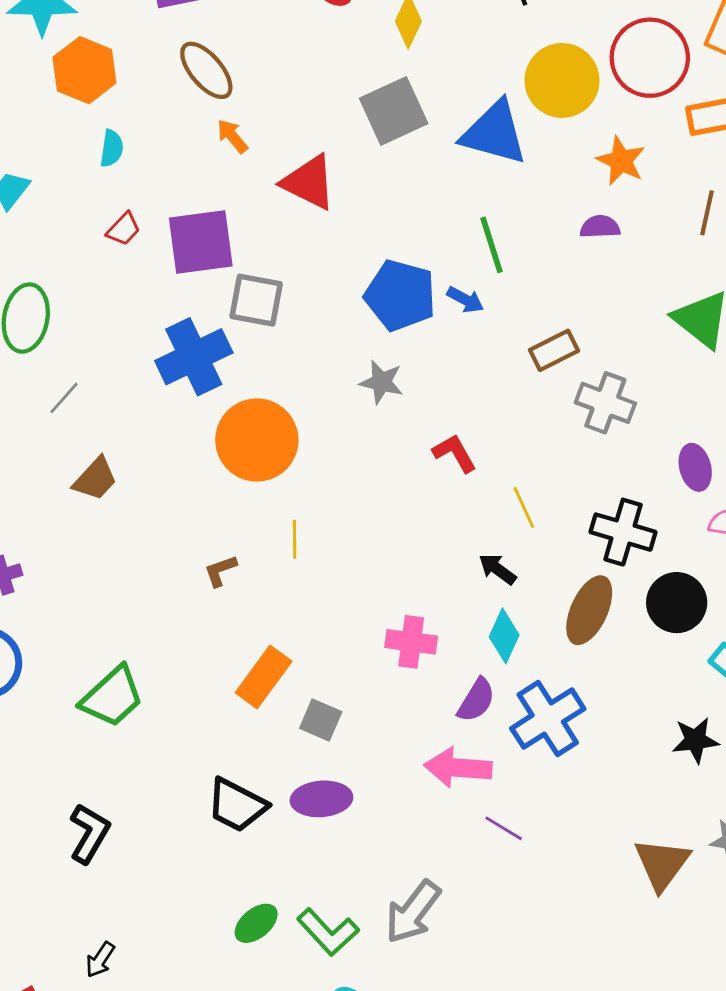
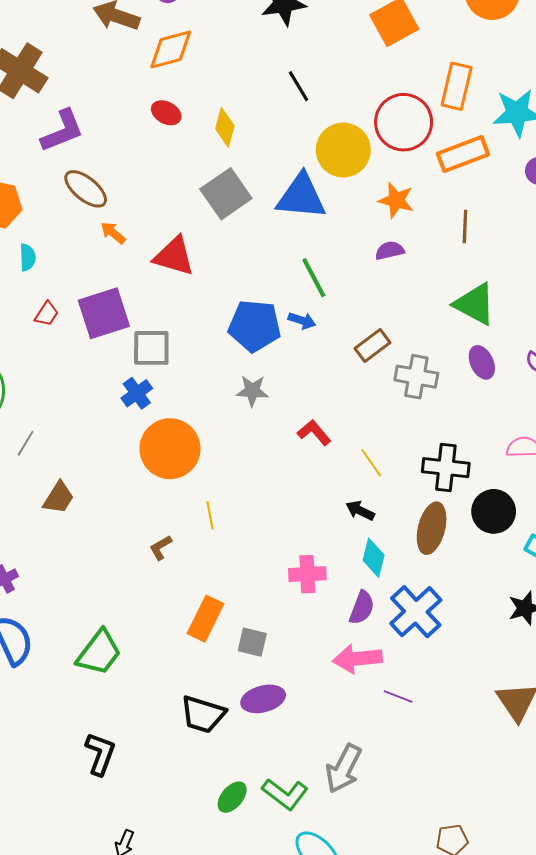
blue cross: (194, 357) -> (137, 393), moved, size x0.6
purple ellipse: (695, 467) -> (482, 362), moved

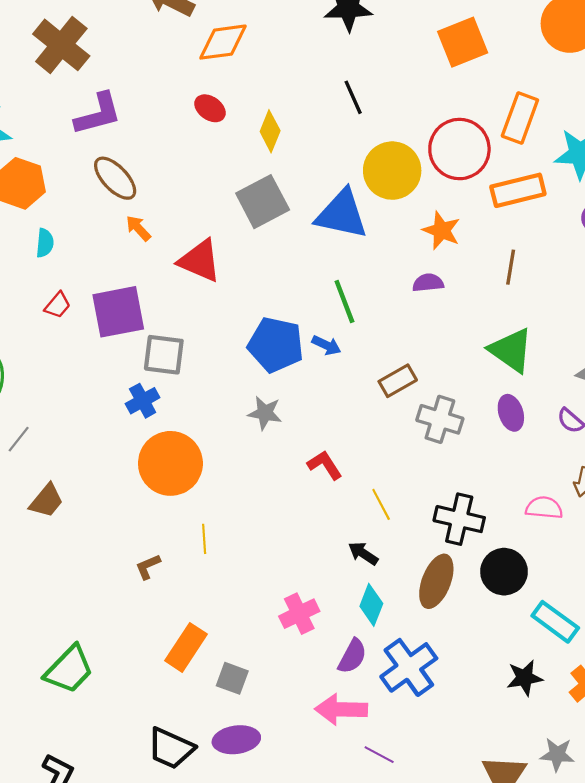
pink cross: (307, 574) -> (299, 614), turned -30

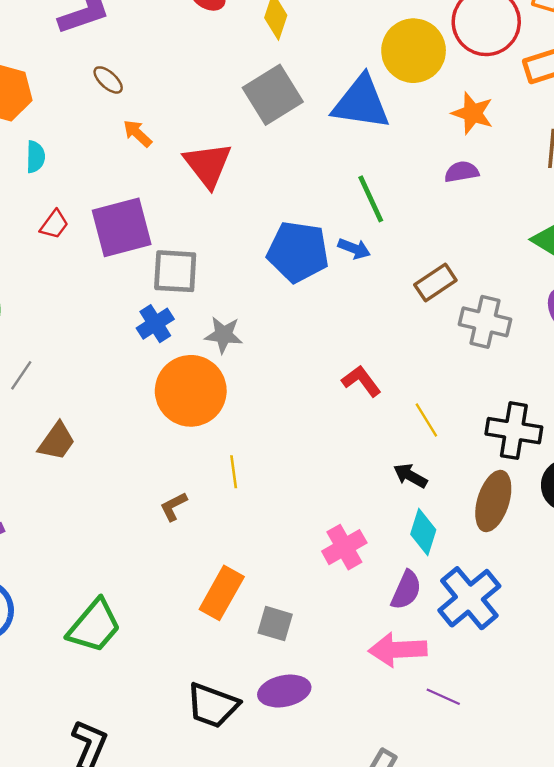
brown ellipse: (115, 178) -> (108, 80), size x0.6
red triangle: (200, 261) -> (208, 165), turned 33
gray star: (265, 413) -> (224, 335), moved

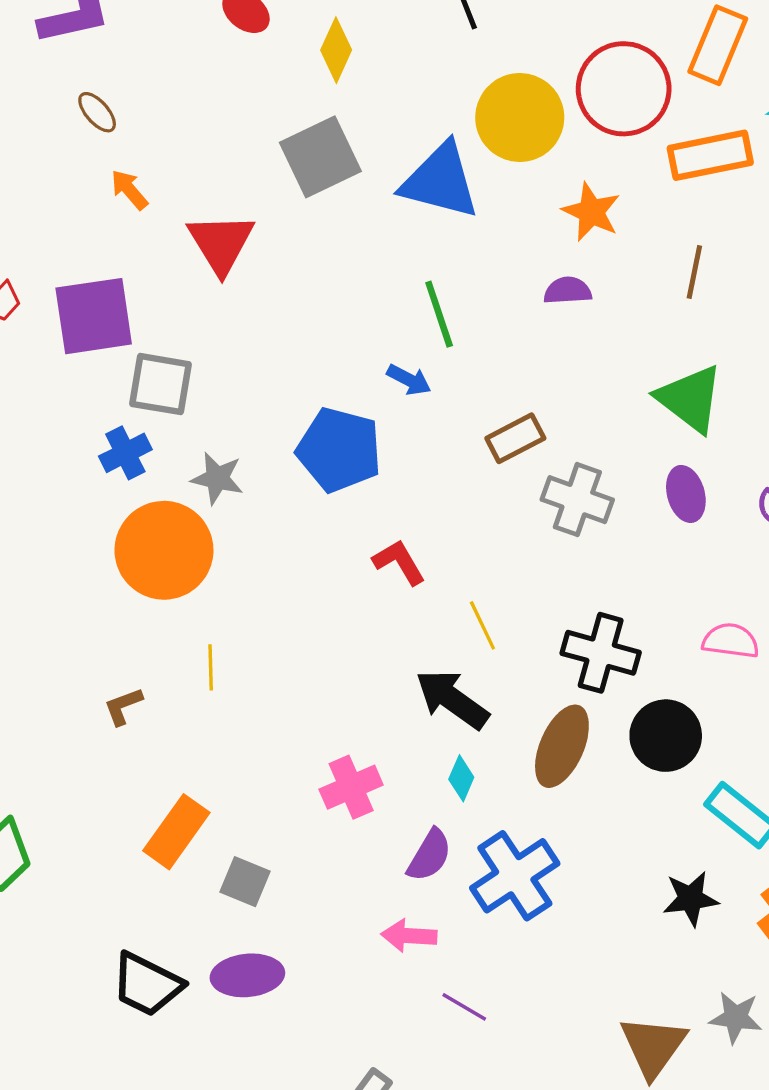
blue pentagon: (298, 252) -> (339, 450), moved
black arrow: (410, 476) -> (452, 699), size x1.6
cyan diamond: (423, 532) -> (461, 778), size x0.7
pink arrow: (398, 650) -> (409, 936), size x0.7

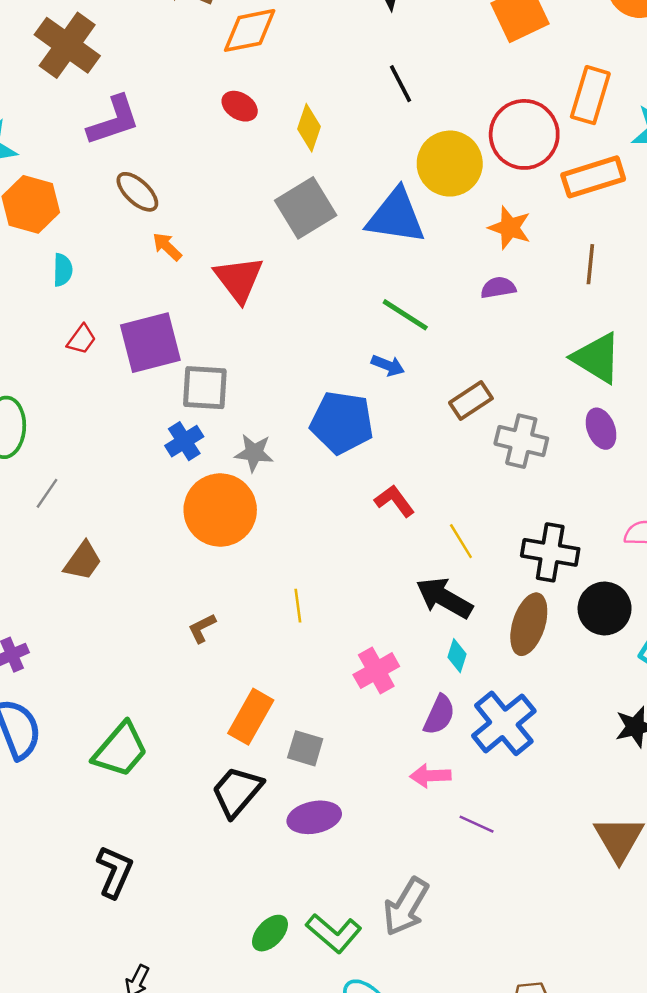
brown ellipse: (97, 112) -> (137, 192), size x1.4
green line: (439, 314) -> (405, 315), turned -33
yellow line: (211, 667) -> (298, 606), moved
black trapezoid: (147, 984) -> (237, 792), moved, turned 110

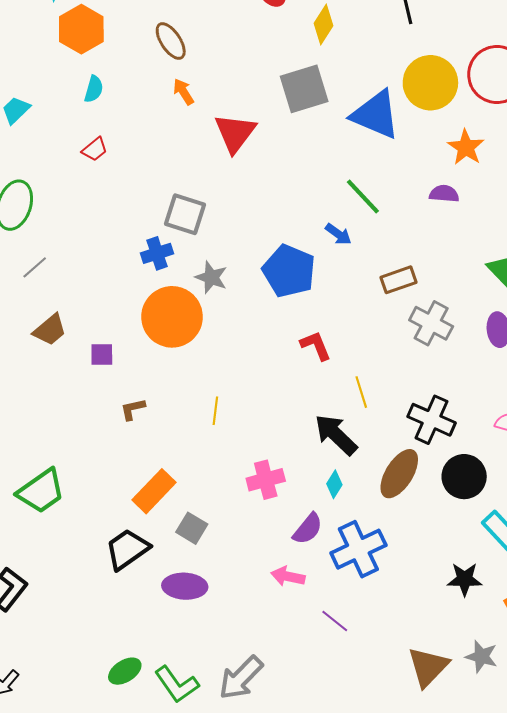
purple square: (150, 343) -> (102, 355), moved, size x0.5
purple line: (477, 824) -> (335, 621), moved

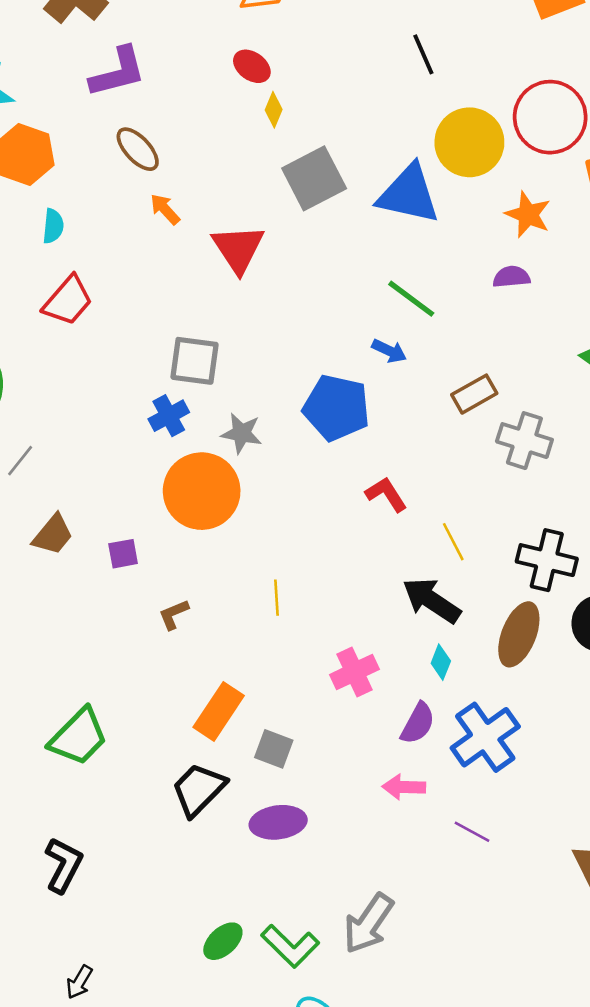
yellow diamond: (323, 25) -> (274, 110), moved, size x0.7
red trapezoid: (95, 149) -> (68, 301), size x1.6

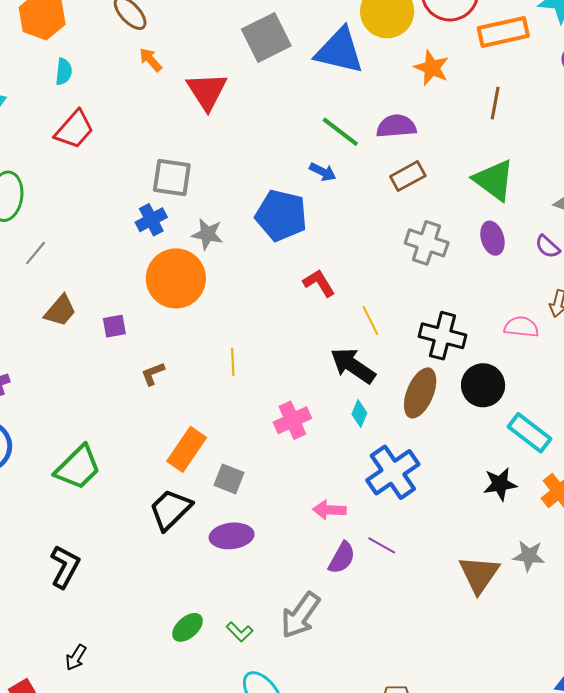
purple semicircle: (511, 277) -> (396, 126), moved, size x1.4
brown rectangle: (474, 394) -> (408, 176), moved
purple semicircle: (418, 723) -> (342, 558), moved
green L-shape: (290, 946) -> (240, 632), size x0.6

